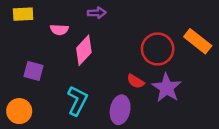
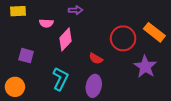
red semicircle: (136, 81) -> (96, 59), moved
purple star: (167, 88) -> (145, 67), moved

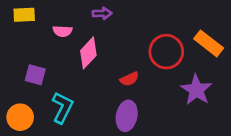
red semicircle: (96, 59) -> (129, 79), turned -56
cyan L-shape: (60, 79) -> (62, 108), moved

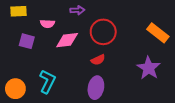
red circle: (166, 52) -> (103, 32), moved
pink diamond: (88, 53) -> (67, 40), turned 40
purple square: (35, 75) -> (27, 41), moved

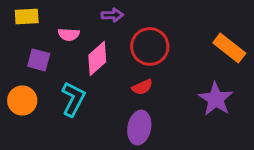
pink diamond: (67, 40) -> (97, 58), turned -35
cyan L-shape: (47, 81) -> (73, 99), moved
orange circle: (15, 89) -> (22, 101), moved

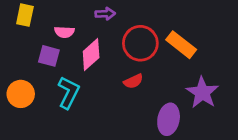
yellow rectangle: (27, 16) -> (25, 15), turned -75
orange rectangle: (229, 48) -> (181, 45), moved
purple square: (39, 60) -> (49, 56), moved
purple ellipse: (139, 128) -> (169, 119), moved

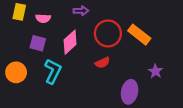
pink semicircle: (64, 32) -> (43, 18), moved
purple star: (202, 93) -> (155, 71), size x0.6

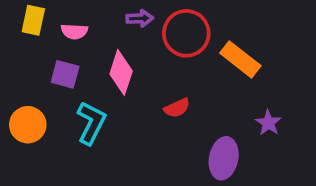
red circle: (108, 33) -> (186, 33), moved
pink diamond: (70, 42) -> (121, 72), turned -30

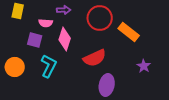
purple arrow: (140, 18) -> (64, 10), moved
pink semicircle: (74, 31) -> (46, 23), moved
red semicircle: (177, 108) -> (95, 58), size x1.6
purple ellipse: (224, 158) -> (107, 85), moved

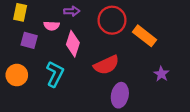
purple square: (35, 40) -> (29, 40), moved

